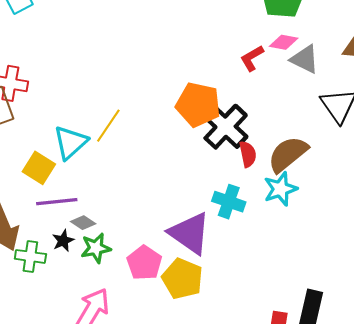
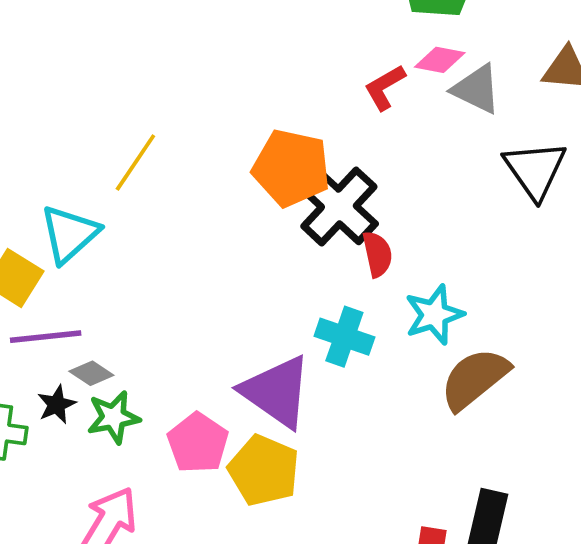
yellow line: (108, 126) -> (135, 162), moved
brown semicircle: (288, 154) -> (475, 379), moved

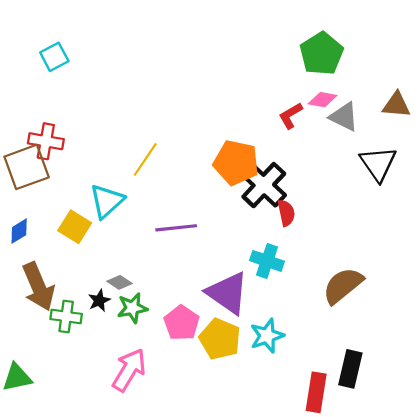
cyan star: (434, 315) -> (267, 336), moved
purple line: (46, 337) -> (176, 228), moved

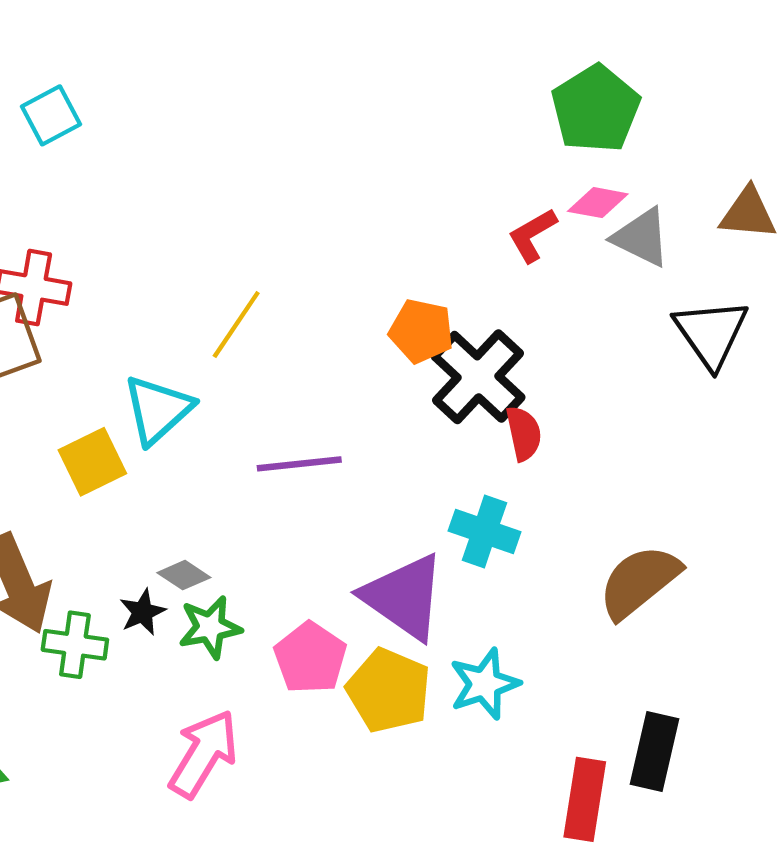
orange pentagon: (236, 163) -> (421, 331), size x0.7
yellow square: (75, 227) -> (92, 462), turned 32

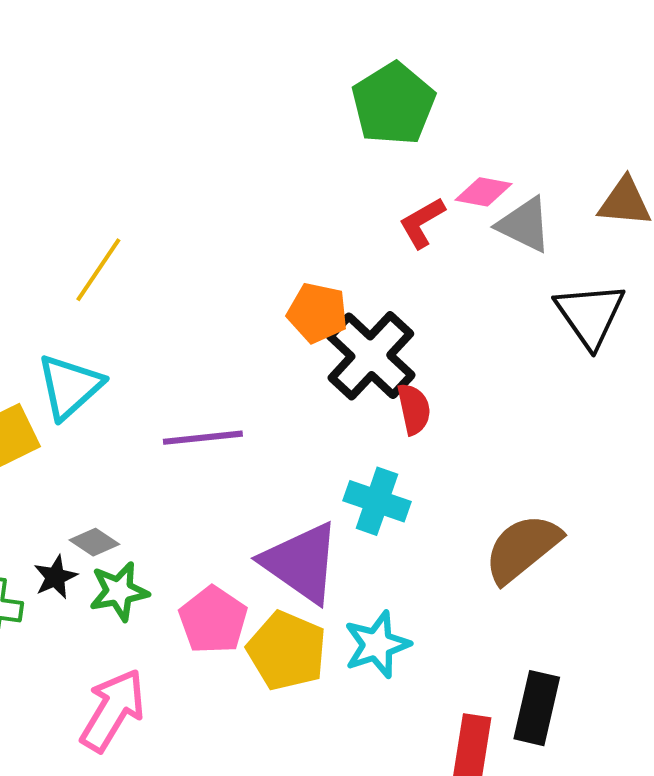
green pentagon: (596, 109) -> (393, 104), moved
yellow line: (236, 325) -> (98, 270), moved

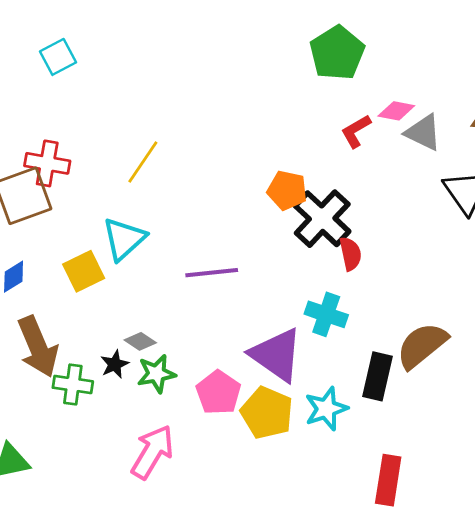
black rectangle: (537, 708) -> (377, 376), moved

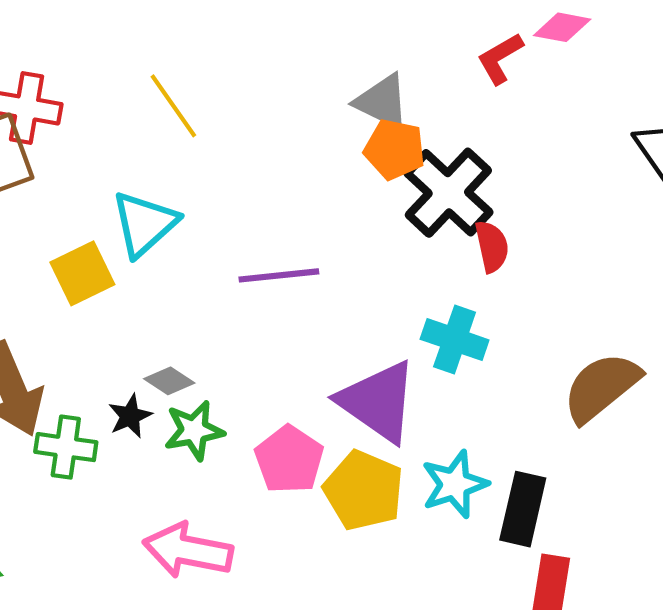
gray triangle: (423, 132) -> (382, 102), moved
yellow line: (143, 162) -> (173, 106), turned -69
black rectangle: (377, 376) -> (523, 509), moved
pink arrow: (152, 452) -> (188, 550), turned -110

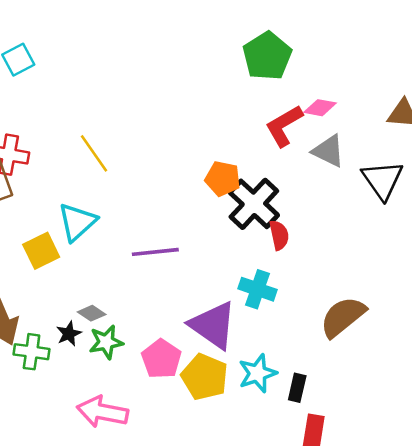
red L-shape: (500, 58) -> (284, 126), size x1.4
gray triangle: (382, 102) -> (328, 151), moved
black rectangle: (523, 509) -> (297, 388), size x0.7

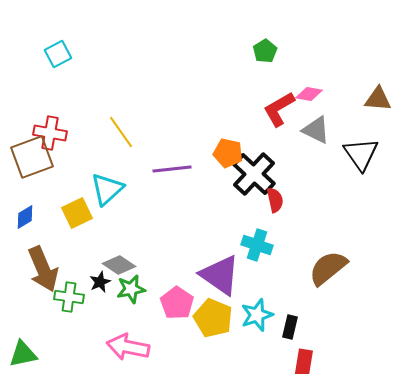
green pentagon: (267, 56) -> (265, 51), size x0.6
purple line: (155, 252) -> (172, 169), moved
gray diamond: (92, 313) -> (119, 265), size x1.4

